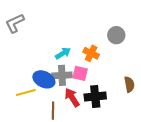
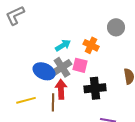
gray cross: (62, 75) -> (62, 67), turned -30
yellow line: (26, 92) -> (26, 100), moved
red arrow: (72, 97) -> (61, 89), moved, turned 30

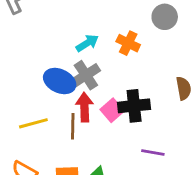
pink square: (80, 65) -> (112, 110), moved, turned 35

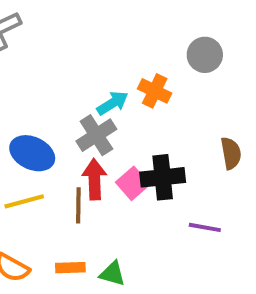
cyan arrow: (87, 43) -> (112, 103), moved
blue ellipse: (60, 81) -> (32, 153), moved
purple line: (153, 153) -> (205, 227), moved

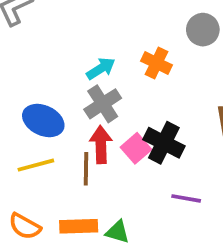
cyan arrow: (112, 103) -> (101, 69), moved
black cross: (163, 177) -> (164, 143), turned 33
purple line: (205, 227) -> (186, 198), moved
orange rectangle: (70, 268) -> (79, 226), size x1.4

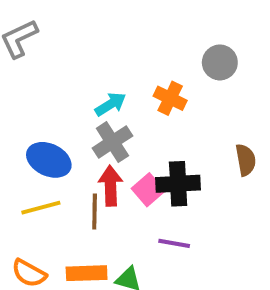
black cross: (164, 143) -> (178, 184), turned -30
purple line: (186, 198) -> (174, 243), moved

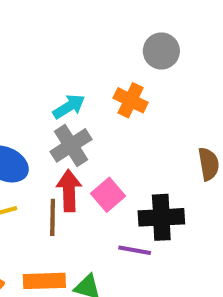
gray circle: (220, 62) -> (161, 51), moved
black cross: (178, 184) -> (161, 217), moved

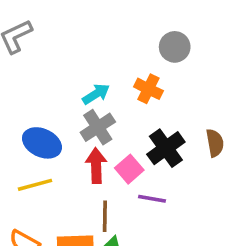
brown line: (53, 217) -> (105, 216), moved
black cross: (161, 217) -> (166, 148), moved, turned -33
purple line: (135, 250) -> (152, 199), moved

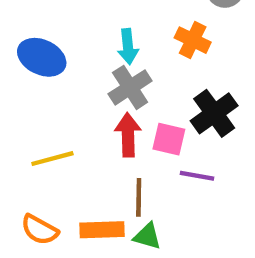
cyan arrow: (96, 94) -> (128, 46), turned 116
blue ellipse: (42, 143) -> (42, 57), moved
pink square: (129, 169) -> (169, 139), turned -36

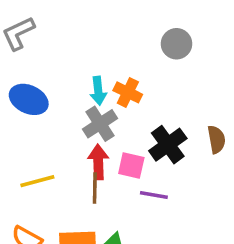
orange cross: (193, 40) -> (128, 92), moved
brown line: (139, 197) -> (95, 188), moved

